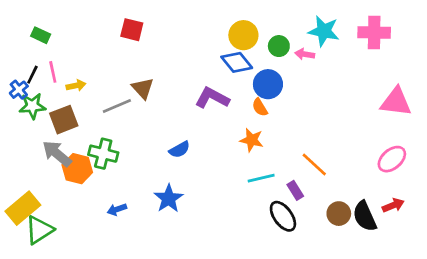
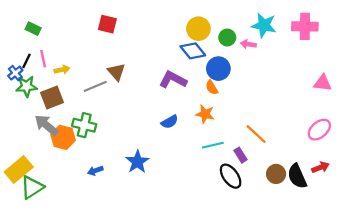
pink triangle: (396, 102) -> (323, 83), size x0.7
blue semicircle: (179, 150) -> (170, 122), moved

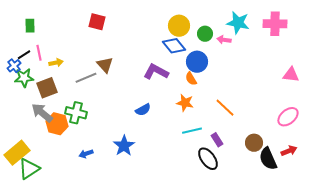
green rectangle: (33, 29) -> (30, 26), turned 64
black line: (26, 61) -> (24, 55), turned 32
blue semicircle: (170, 122) -> (143, 110), moved
orange line: (256, 134) -> (225, 108), moved
brown circle: (276, 174) -> (254, 143), moved

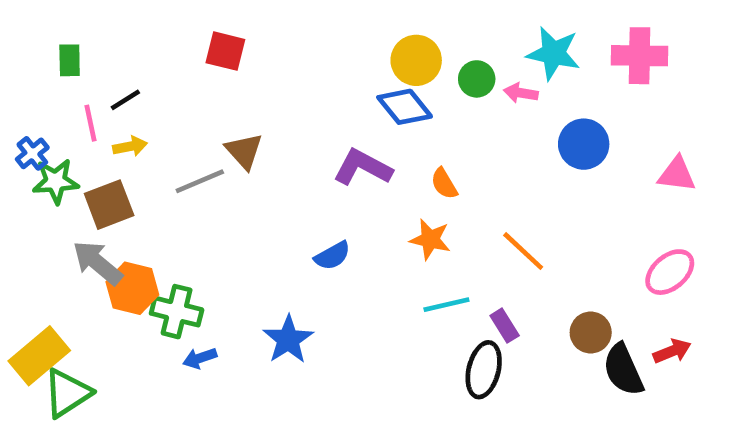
black line: (24, 55) -> (125, 100), moved
blue circle: (197, 62) -> (584, 144), moved
green cross: (76, 113) -> (177, 312), moved
black ellipse: (208, 159) -> (484, 370), turned 50

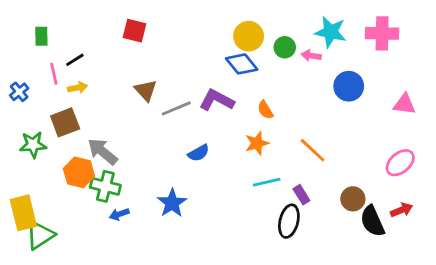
green star: (56, 181) -> (33, 145), moved
gray line: (200, 181) -> (176, 108), moved
orange star: (430, 239) -> (257, 143), turned -30
gray arrow: (97, 263) -> (103, 152), moved
yellow rectangle: (39, 356) -> (23, 213), turned -64

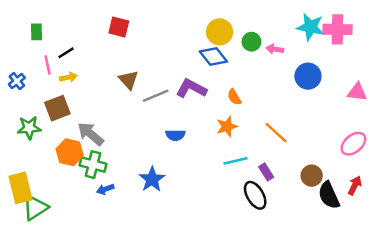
cyan star: (331, 32) -> (310, 27), moved
blue semicircle: (199, 153) -> (175, 135), turned 30
red arrow: (402, 210) -> (355, 185), turned -42
black ellipse: (289, 221) -> (255, 195), turned -44

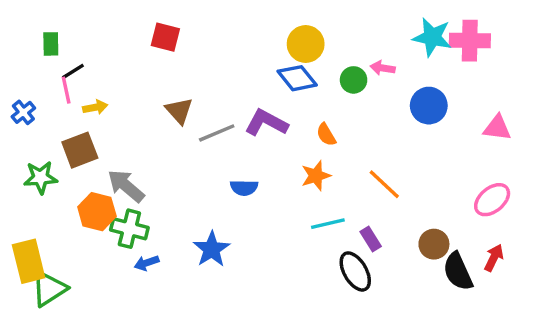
green circle: (251, 42) -> (354, 80), moved
black line: (66, 53) -> (73, 71), moved

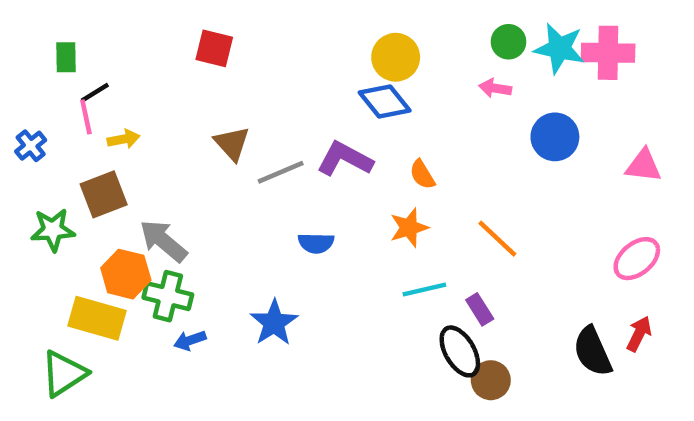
green circle: (354, 80) -> (508, 42), moved
brown circle: (434, 244) -> (491, 380), moved
yellow rectangle: (29, 261) -> (97, 318), moved, turned -60

